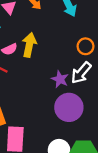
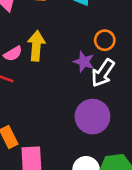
purple star: (60, 79) -> (84, 62), moved

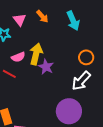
purple star: (84, 62) -> (46, 67), moved

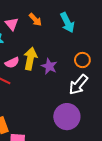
purple star: (46, 67) -> (49, 66), moved

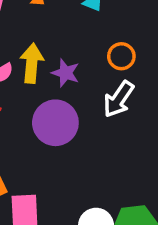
purple circle: (67, 117) -> (55, 123), moved

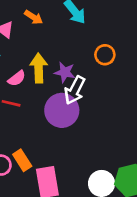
white arrow: (119, 99) -> (75, 90), moved

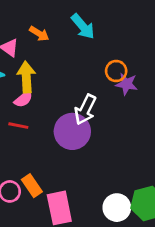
yellow arrow: (39, 68) -> (26, 77), moved
purple star: (65, 72) -> (126, 84), moved

